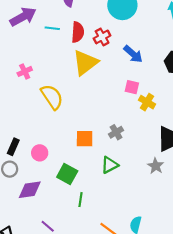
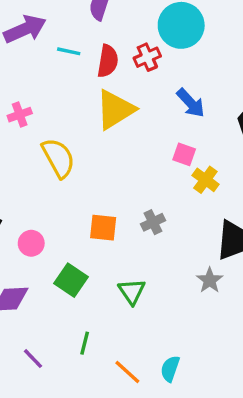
red cross: (102, 37) -> (147, 57), moved
green triangle: (110, 165) -> (132, 292), moved, turned -42
green line: (81, 200) -> (85, 343), moved

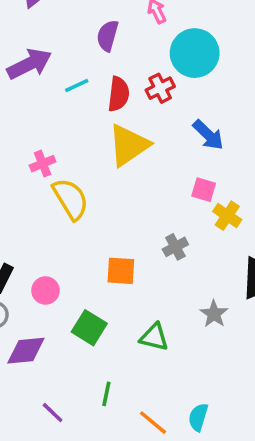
cyan line: (69, 51) -> (77, 86), turned -35
pink cross: (20, 115) -> (43, 164), moved
gray cross: (153, 222) -> (175, 247), moved
gray star: (210, 280) -> (214, 314), moved
green triangle: (132, 292) -> (154, 337), turned -40

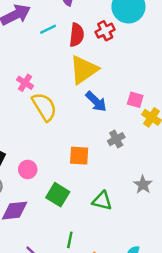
blue arrow: (208, 135) -> (96, 102), moved
pink cross: (43, 164) -> (25, 83), turned -35

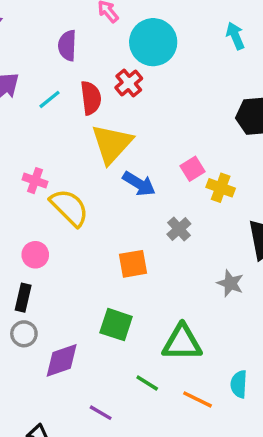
pink square: (135, 100) -> (192, 169), turned -35
pink circle: (28, 169) -> (35, 255), moved
green triangle: (102, 201) -> (182, 343), moved, size x1.4
green line: (70, 240) -> (147, 383), turned -56

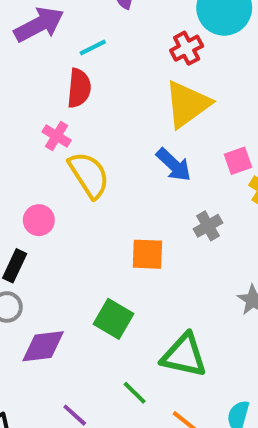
red semicircle: (91, 98) -> (79, 88), moved
yellow triangle: (112, 144) -> (187, 104), moved

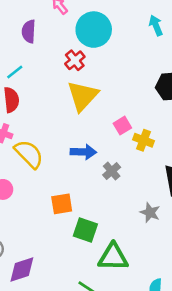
blue arrow: (174, 165) -> (83, 152), moved, turned -30
orange square: (147, 254) -> (62, 204), moved
green square: (114, 319) -> (85, 230), moved

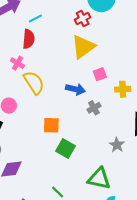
pink square: (122, 126) -> (100, 74), moved
yellow cross: (143, 140) -> (123, 89), turned -35
green triangle: (113, 257) -> (99, 179), moved

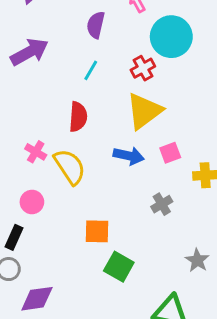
cyan line: (35, 18) -> (91, 70), moved, turned -32
red semicircle: (29, 39) -> (78, 117), moved
pink cross: (18, 63) -> (36, 152), moved
blue arrow: (75, 89) -> (129, 156), moved

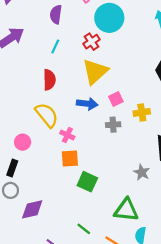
pink cross: (36, 152) -> (67, 135), moved
gray cross: (162, 204) -> (113, 125), moved, turned 32

